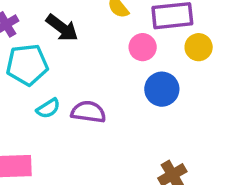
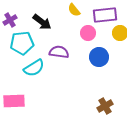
cyan semicircle: (48, 108) -> (34, 68), size x1.5
purple semicircle: (88, 112) -> (59, 52), moved

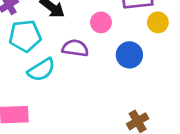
pink circle: (88, 33) -> (101, 22), moved

